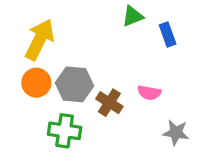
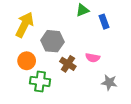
orange circle: (36, 83) -> (27, 61), moved
gray hexagon: (75, 84) -> (52, 41), moved

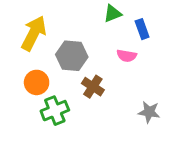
pink semicircle: (93, 58) -> (127, 56), moved
green cross: (40, 81) -> (55, 111), turned -30

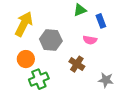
brown cross: (93, 87) -> (77, 64), moved

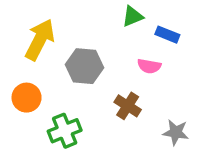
blue rectangle: (101, 21) -> (167, 35), turned -48
orange circle: (26, 59) -> (27, 98), moved

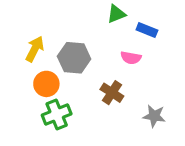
yellow arrow: (40, 40) -> (35, 49), moved, size x0.7
orange circle: (27, 98) -> (46, 84), moved

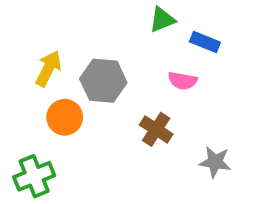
green cross: (57, 115) -> (34, 176), moved

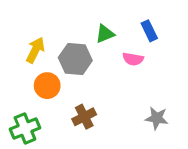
green triangle: (162, 20) -> (105, 34), moved
blue rectangle: (205, 42) -> (149, 31), turned 42
brown cross: (156, 129) -> (84, 117), moved, turned 30

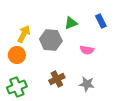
pink semicircle: (133, 59) -> (87, 50), moved
orange circle: (47, 86) -> (17, 55), moved
gray star: (157, 118) -> (87, 84), moved

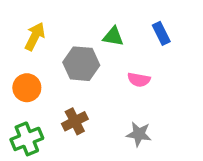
green triangle: (71, 23) -> (113, 36), turned 32
yellow arrow: (24, 34) -> (35, 36), moved
brown cross: (57, 79) -> (75, 121), moved

